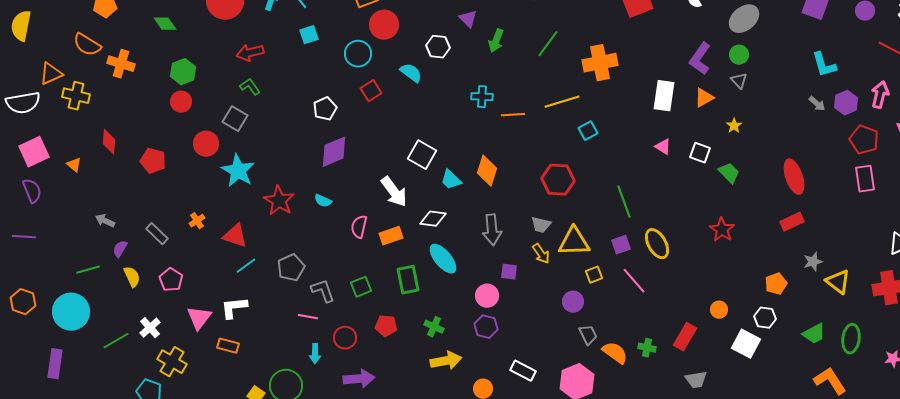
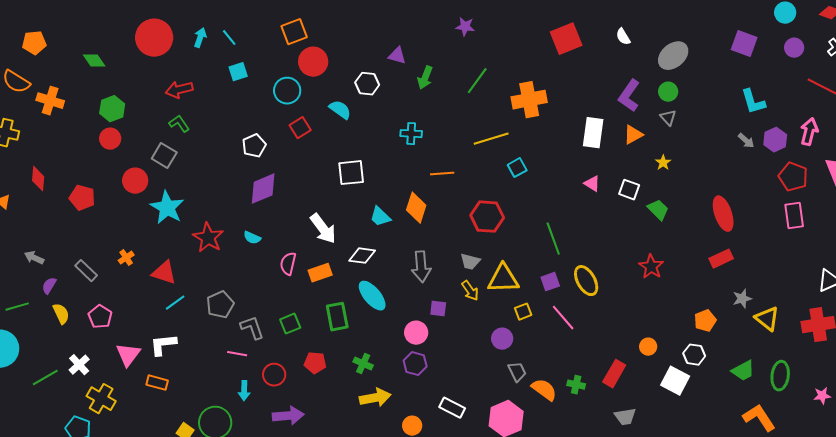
purple triangle: (468, 19) -> (397, 56), turned -30
orange line: (513, 115) -> (442, 174), moved
white square: (422, 155) -> (351, 173), moved, turned -36

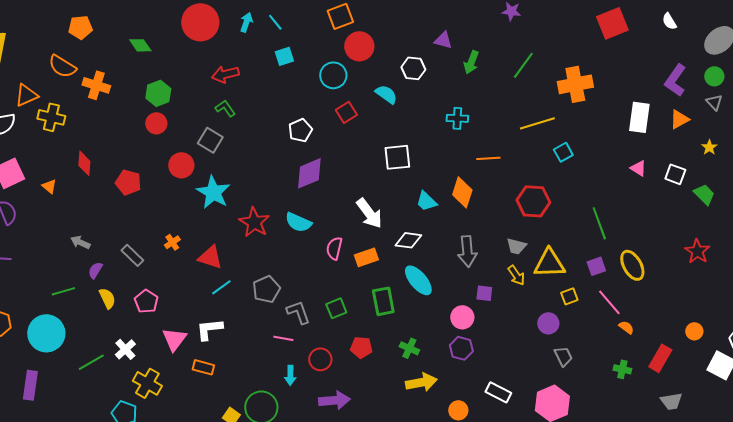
cyan semicircle: (252, 238) -> (298, 222), size x1.5
orange semicircle: (544, 390) -> (626, 327), moved, size x0.6

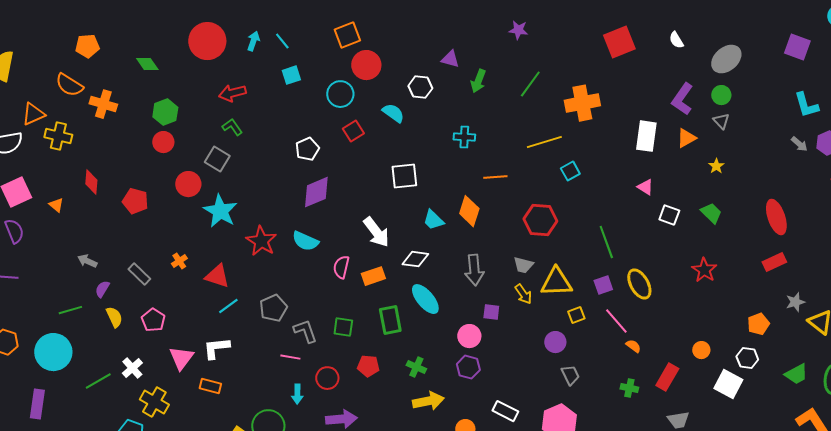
white square: (675, 174) -> (669, 215), moved
green square: (336, 308) -> (343, 327), turned 30

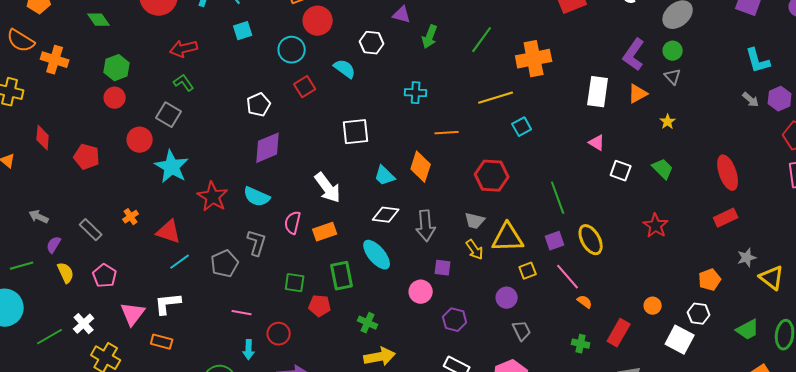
white diamond: (415, 259) -> (386, 215), moved
gray L-shape: (305, 331) -> (257, 243), moved, turned 36
red pentagon: (368, 366) -> (320, 306), moved
purple hexagon: (468, 367) -> (455, 320), moved

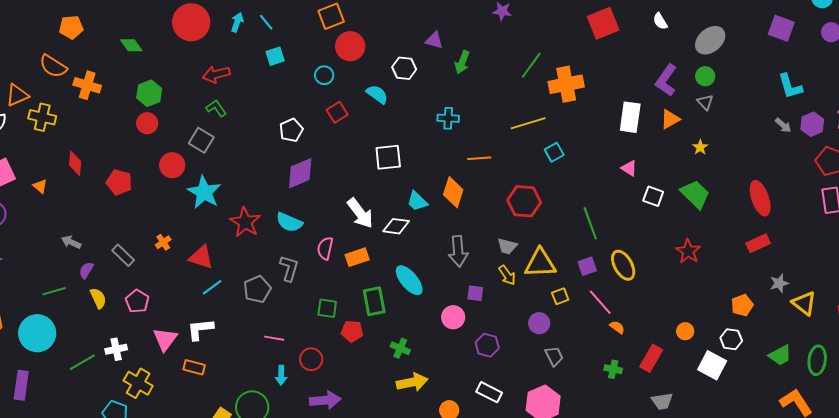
green line: (482, 40) -> (531, 65), moved
cyan circle: (292, 50) -> (324, 75), size x0.7
green trapezoid: (663, 169) -> (695, 194), size x1.4
white diamond: (386, 215) -> (396, 226), moved
white cross: (84, 324) -> (116, 349), turned 30

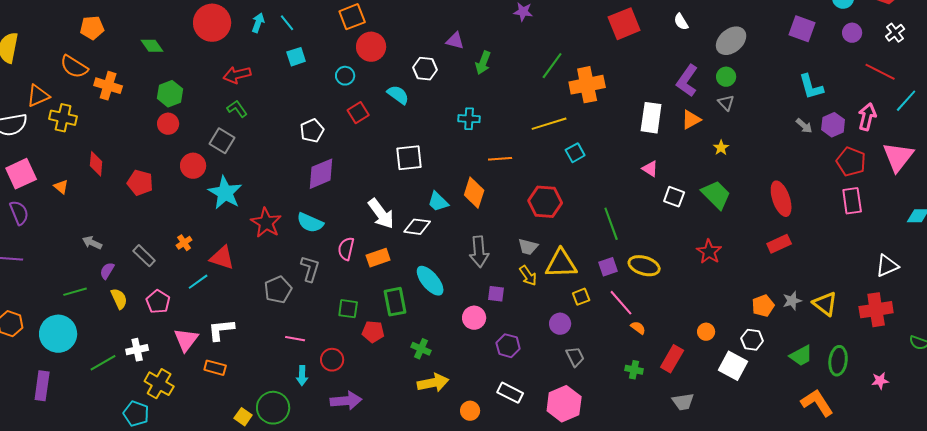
yellow ellipse: (623, 265) -> (644, 266), turned -44
gray star: (779, 283) -> (792, 301), moved
cyan line: (212, 287) -> (198, 282), moved

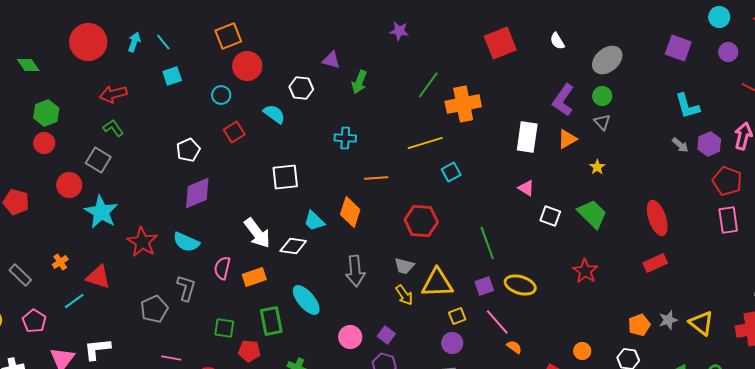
purple square: (496, 294) -> (386, 335), moved, turned 30
purple circle: (560, 324) -> (452, 343), moved

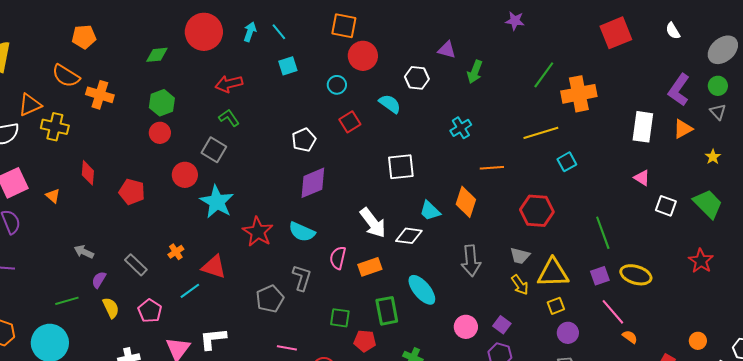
orange square: (228, 36) -> (344, 26), turned 32
green diamond: (28, 65) -> (157, 55), moved, turned -60
cyan cross: (345, 138) -> (461, 128), turned -35
yellow square: (457, 316) -> (556, 306), moved

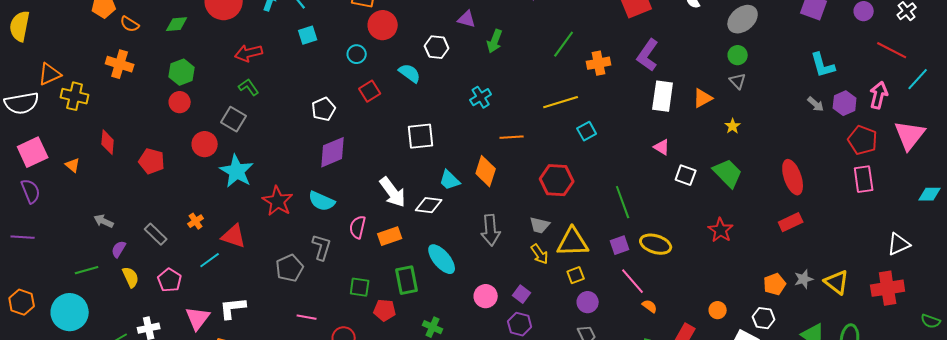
orange semicircle: (66, 76) -> (130, 24), moved, size x0.7
purple L-shape: (679, 90) -> (648, 55), moved
orange cross: (579, 94) -> (599, 63), size x0.7

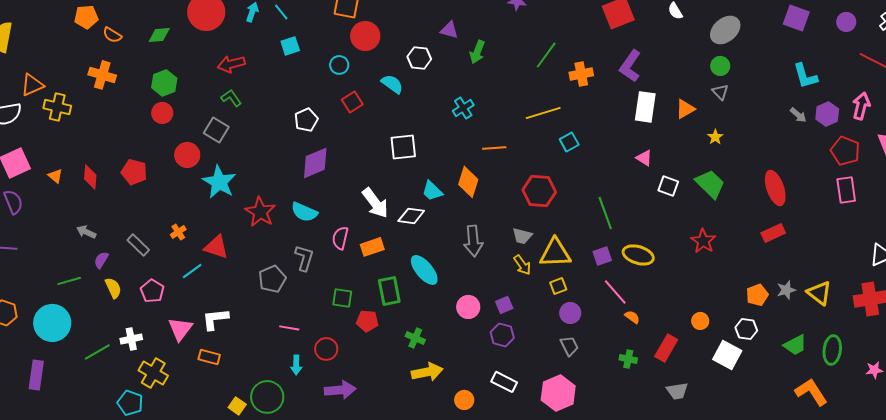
red diamond: (108, 142) -> (90, 177), moved
purple square: (522, 294) -> (504, 305), turned 30

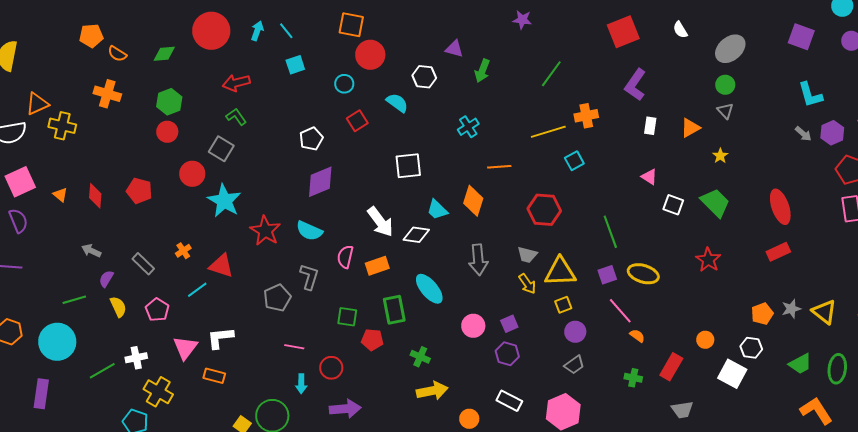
orange cross: (581, 74) -> (586, 116), moved
white rectangle: (645, 107) -> (650, 126), size x0.6
gray trapezoid: (569, 346) -> (574, 365), turned 80

